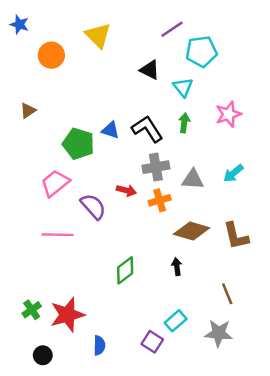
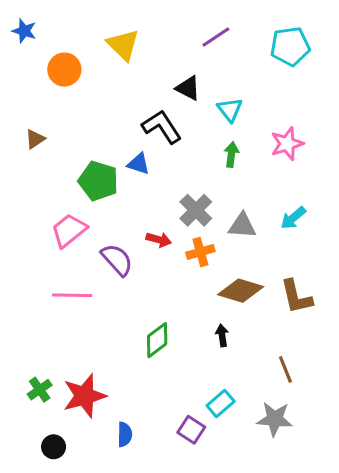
cyan pentagon: (201, 51) -> (290, 46), moved
black L-shape: (147, 129) -> (162, 127), moved
gray cross: (156, 167) -> (196, 210), turned -35

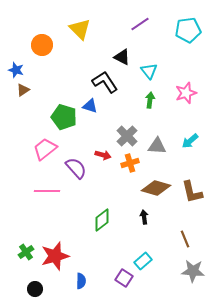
blue star: (24, 31) -> (16, 70), moved
gray star: (275, 419) -> (193, 271), moved

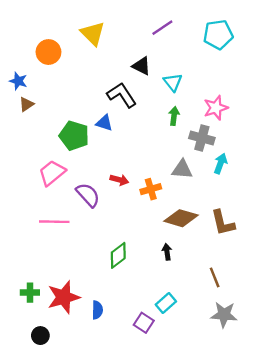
gray cross: (127, 136) -> (202, 138), moved, turned -30
cyan arrow: (190, 141) -> (220, 164), turned 150
green cross: (26, 252) -> (30, 293), turned 35
blue semicircle: (81, 281) -> (97, 310), moved

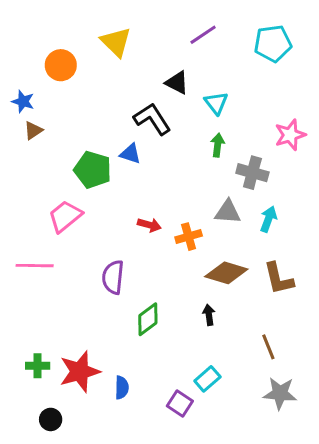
pink star: (216, 108) -> (290, 135), moved
cyan arrow: (220, 164) -> (268, 219), moved
purple semicircle: (88, 195) -> (113, 277), moved, turned -132
pink line: (54, 222) -> (35, 266), moved

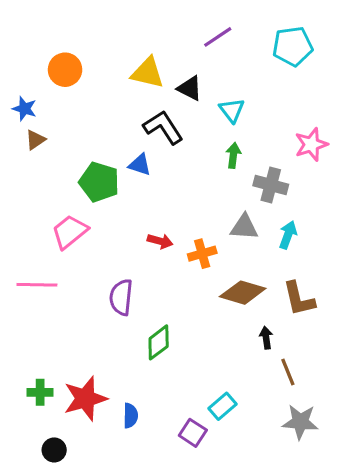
yellow triangle: (116, 42) -> (148, 73), moved, turned -32
black arrow: (209, 315) -> (266, 338), moved

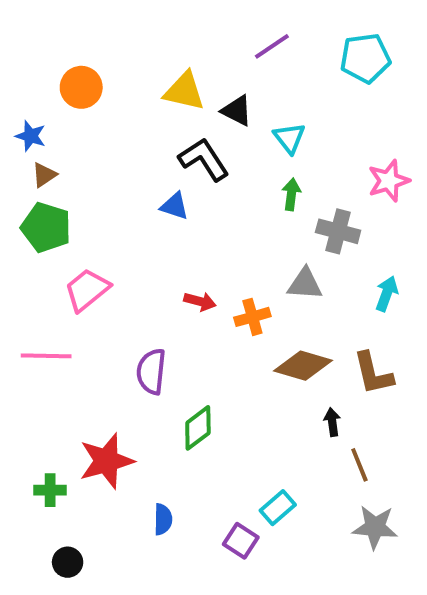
green pentagon: (99, 182) -> (46, 227), moved
cyan arrow: (288, 235) -> (387, 294), moved
red star: (85, 399) -> (106, 461), moved

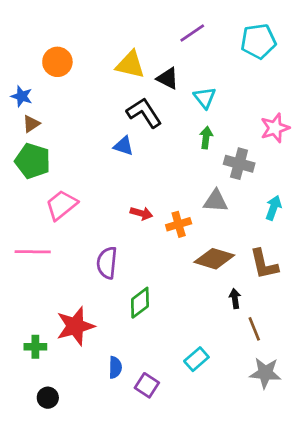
purple square: (241, 541) -> (147, 385), moved

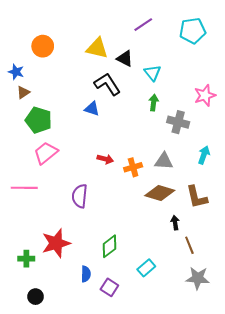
green pentagon: (33, 161) -> (39, 120), moved
gray triangle: (216, 201) -> (164, 161), moved
green diamond: (140, 303) -> (109, 246), moved

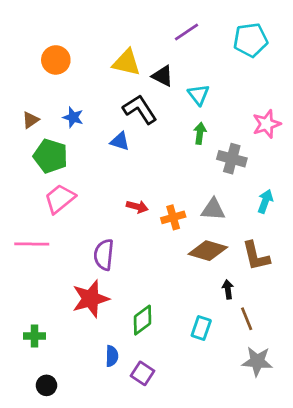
blue star: (16, 72) -> (73, 117), moved
red star: (56, 243) -> (90, 299), moved
cyan rectangle: (146, 268) -> (201, 328), moved, turned -30

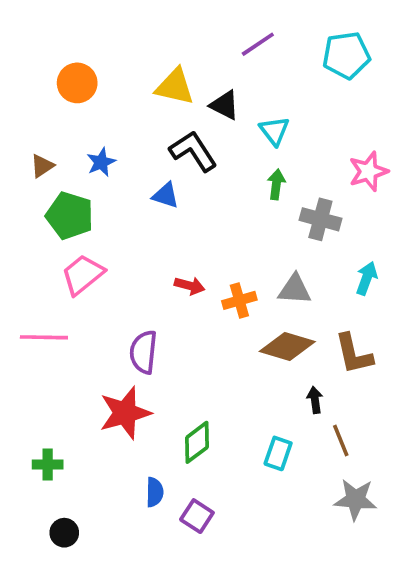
blue star: (73, 117) -> (101, 162), turned 30

